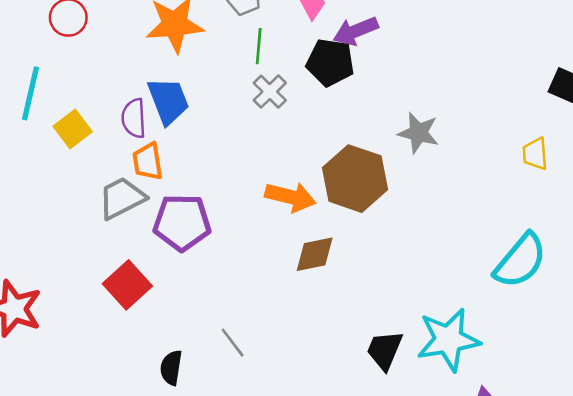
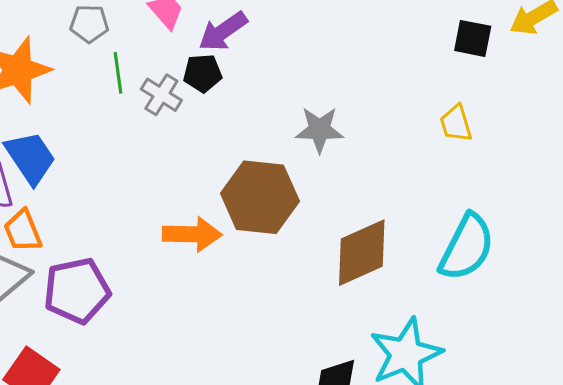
black pentagon: (330, 62) -> (202, 73), size x0.7
gray cross: (270, 92) -> (161, 95), moved
brown diamond: (315, 254) -> (362, 253), moved, size x1.4

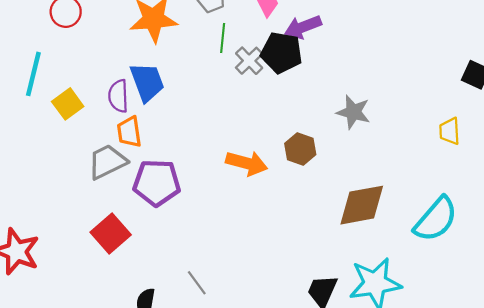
black pentagon: (202, 73) -> (281, 53), size x1.5
brown hexagon: (260, 197) -> (300, 149), size x0.6

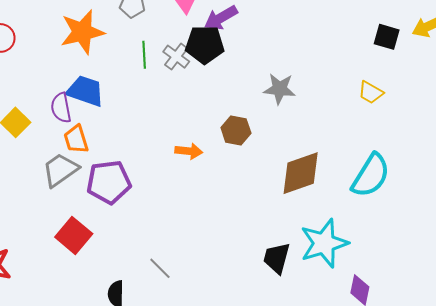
green line: (223, 38) -> (144, 55), moved
blue trapezoid: (147, 82) -> (85, 91), turned -42
yellow trapezoid: (450, 131) -> (371, 92), turned -48
orange arrow: (247, 163) -> (189, 151), size x0.7

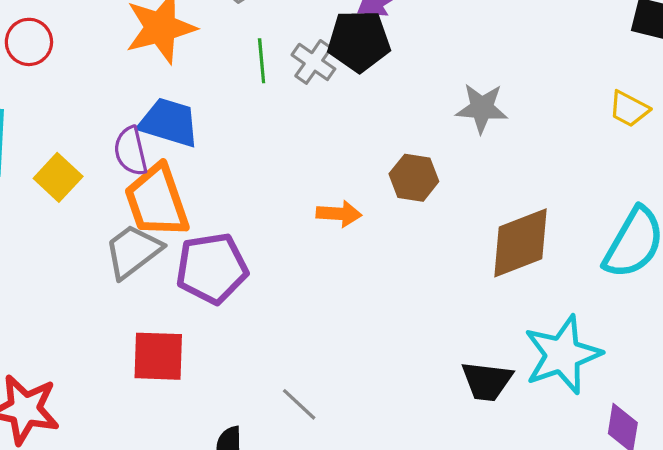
orange trapezoid: (76, 139) -> (157, 201), size x1.6
red square: (74, 235) -> (158, 356), turned -36
black trapezoid: (277, 258) -> (487, 381), turned -96

